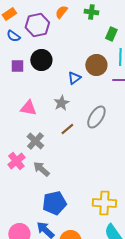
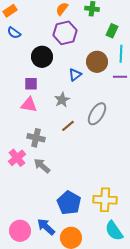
purple hexagon: (37, 25) -> (65, 33), moved
purple square: (17, 66) -> (31, 84), moved
gray cross: (35, 141) -> (36, 138), turned -30
blue pentagon: (54, 203) -> (69, 203), moved, turned -30

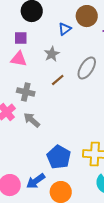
blue arrow: (46, 227) -> (36, 181), turned -78

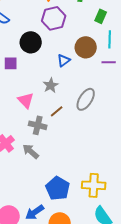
purple square: (21, 38) -> (11, 63), moved
pink triangle: (19, 59) -> (26, 100), moved, turned 36
gray cross: (26, 92) -> (38, 125), moved

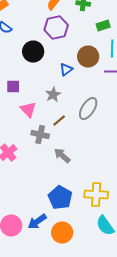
green rectangle: (101, 16) -> (103, 26), turned 48
purple square: (11, 63) -> (13, 86), moved
gray arrow: (31, 151) -> (62, 156), moved

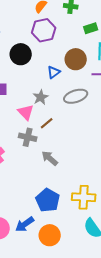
gray ellipse: (88, 108) -> (76, 96), moved, turned 40
pink triangle: (28, 110) -> (26, 112), moved

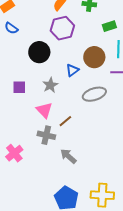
gray star: (41, 97) -> (50, 85), moved

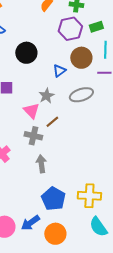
purple hexagon: (62, 28) -> (70, 29), moved
gray star: (50, 85) -> (46, 96), moved
gray arrow: (68, 156) -> (41, 164), moved, turned 42

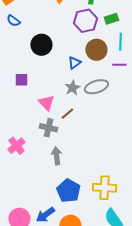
gray star: (46, 96) -> (72, 88), moved

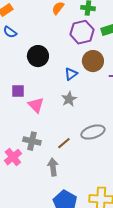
gray ellipse: (96, 87) -> (93, 132), moved
pink triangle: (46, 103) -> (36, 105), moved
brown line: (67, 114) -> (64, 143), moved
gray cross: (48, 128) -> (32, 141), moved

